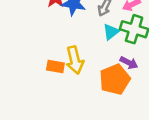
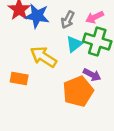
yellow arrow: (75, 60) -> (43, 57), moved, turned 136

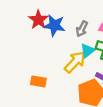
yellow arrow: (43, 57) -> (75, 62), moved, turned 100

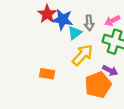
gray arrow: (82, 29) -> (89, 23), turned -32
cyan triangle: (88, 51) -> (75, 33), moved

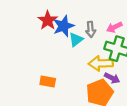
blue star: (63, 20) -> (63, 26), turned -30
yellow arrow: (82, 55) -> (101, 63), moved, turned -135

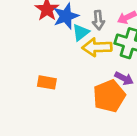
yellow arrow: (101, 63) -> (97, 47), moved

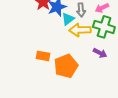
orange pentagon: (109, 96) -> (66, 66), moved

